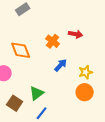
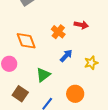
orange circle: (85, 92) -> (75, 94), moved
green triangle: (37, 93) -> (43, 75), moved

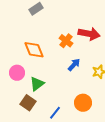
red arrow: (81, 25) -> (89, 34), size x1.5
green triangle: (43, 75) -> (37, 84), moved

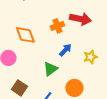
orange cross: (66, 41) -> (57, 26), turned 32
green triangle: (37, 84) -> (50, 69), moved

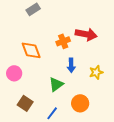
blue arrow: (65, 50) -> (71, 65), turned 136

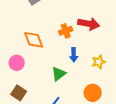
brown square: (25, 103) -> (19, 93), moved
orange circle: (80, 103) -> (93, 93), moved

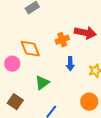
pink circle: (17, 63) -> (12, 64), moved
green triangle: (59, 74) -> (42, 83), moved

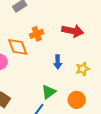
orange cross: (62, 40) -> (37, 34), moved
green triangle: (42, 83) -> (49, 92), moved

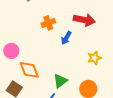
orange diamond: (18, 47) -> (29, 70), moved
blue arrow: (58, 62) -> (66, 38), moved, turned 32

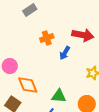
green triangle: (60, 81) -> (59, 96), turned 42

